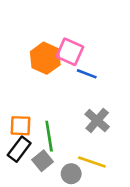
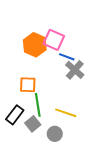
gray cross: (97, 121) -> (75, 70), moved
orange square: (21, 126) -> (28, 85), moved
yellow line: (92, 162) -> (66, 113), moved

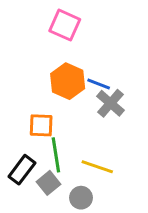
pink square: (54, 40) -> (65, 25), moved
orange hexagon: (35, 45) -> (68, 81), moved

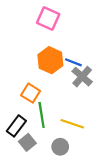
orange square: (41, 125) -> (31, 93), turned 30
gray square: (49, 183) -> (27, 142), moved

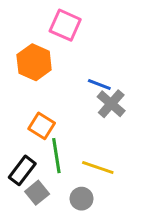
orange hexagon: (50, 60) -> (34, 62), moved

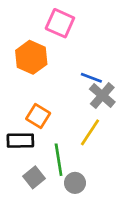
green line: (56, 156) -> (59, 160), moved
yellow line: (98, 167) -> (90, 132), moved, turned -76
black rectangle: (22, 170) -> (20, 141), moved, turned 52

